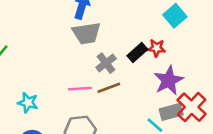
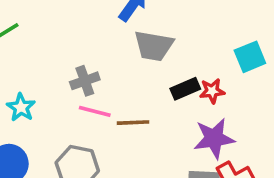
gray trapezoid: (86, 33) -> (154, 46), moved
red star: (157, 48) -> (212, 91), turned -30
gray cross: (106, 63) -> (85, 81), moved

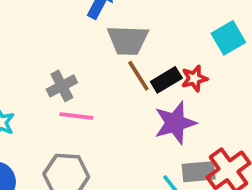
brown line: (133, 123) -> (138, 76), moved, turned 68
purple star: (214, 138) -> (175, 123), moved

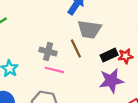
brown line: (138, 76) -> (76, 49), moved
gray cross: (62, 86) -> (48, 52), turned 35

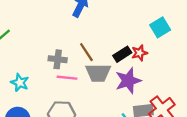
gray trapezoid: (89, 29) -> (98, 73), moved

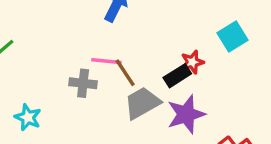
red star: (140, 53) -> (192, 62), moved
gray trapezoid: (98, 73) -> (142, 103), turned 150
pink line: (67, 78) -> (106, 61), moved

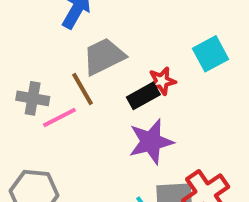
pink line: (106, 61) -> (59, 117), moved, turned -36
gray trapezoid: (142, 103) -> (104, 56), moved

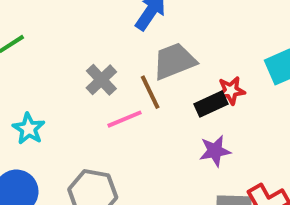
gray cross: (33, 98) -> (101, 80), moved, turned 32
purple star: (151, 142) -> (215, 151), size x0.7

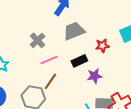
brown line: (150, 92) -> (50, 81), moved, turned 60
black rectangle: (211, 104) -> (79, 61), moved

